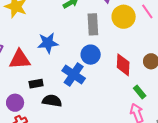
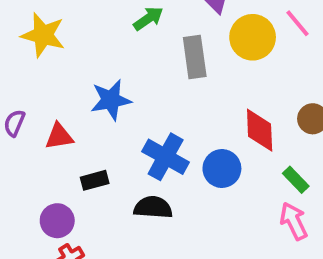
blue circle: (91, 55) -> (222, 169), moved
red triangle: (20, 59) -> (59, 136), size x0.7
black semicircle: (52, 101) -> (153, 207), moved

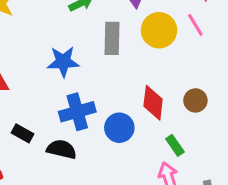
blue star: (111, 100) -> (63, 62), moved
blue cross: (166, 157) -> (77, 112), turned 36
black rectangle: (95, 180) -> (22, 133), moved, turned 35

